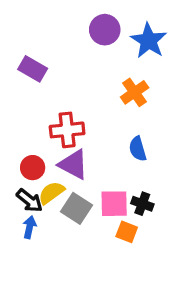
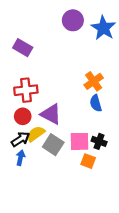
orange cross: (135, 92) -> (94, 81), moved
red cross: (67, 130) -> (26, 90), moved
black arrow: (29, 201) -> (21, 139), turned -72

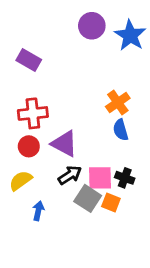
yellow semicircle: (36, 134) -> (21, 181), moved
black arrow: (21, 139) -> (70, 175), moved
gray square: (53, 145) -> (88, 198), moved
blue arrow: (21, 158) -> (38, 211), moved

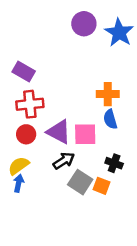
purple rectangle: (29, 60) -> (24, 71), moved
orange cross: (118, 102) -> (108, 94), turned 35
pink square: (100, 178) -> (85, 134), moved
blue arrow: (38, 211) -> (19, 183), moved

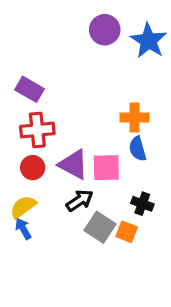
blue arrow: (19, 183) -> (23, 229), turned -42

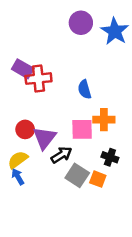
orange cross: (134, 117) -> (104, 120), moved
red cross: (37, 130) -> (38, 79), moved
blue semicircle: (138, 149) -> (84, 89), moved
purple triangle: (73, 164) -> (45, 138), moved, turned 40

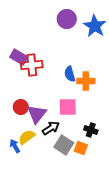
orange cross: (104, 120) -> (86, 81), moved
yellow semicircle: (18, 160) -> (27, 137), moved

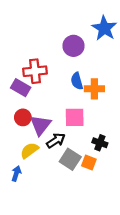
purple circle: (67, 19) -> (73, 46), moved
purple rectangle: (19, 57) -> (21, 88), moved
blue arrow: (15, 146) -> (16, 174), moved, turned 48

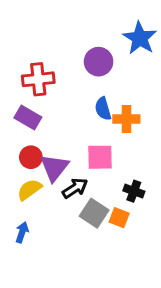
red cross: (35, 71) -> (38, 79), moved
yellow semicircle: (29, 150) -> (29, 190), moved

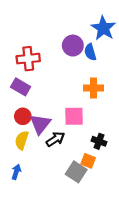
blue semicircle: (103, 109) -> (90, 52), moved
yellow semicircle: (29, 190) -> (22, 140), turned -36
gray square: (94, 213) -> (76, 172), moved

